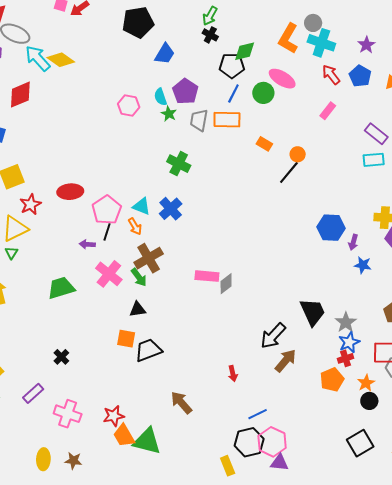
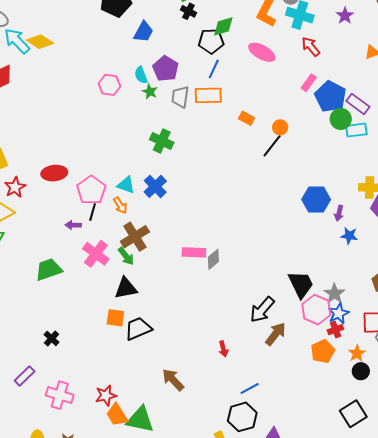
blue pentagon: (360, 76) -> (330, 97), moved, size x1.4
green circle: (263, 93) -> (341, 119), moved
black triangle: (138, 309) -> (126, 288), size x1.4
pink hexagon: (272, 442) -> (316, 310), moved

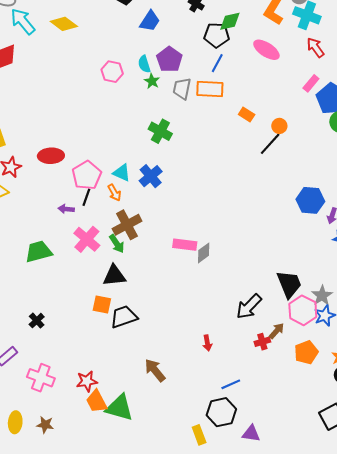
yellow diamond: (40, 42) -> (64, 24), moved
red cross: (335, 330) -> (262, 342), moved
brown arrow: (276, 334) -> (277, 331), moved, size x0.7

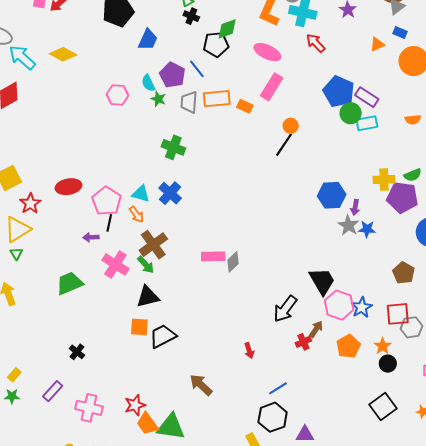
blue line: (217, 63) -> (197, 69), moved, turned -60
pink rectangle: (311, 83) -> (272, 87), moved, size x1.5
orange rectangle: (247, 114) -> (245, 106), moved
gray star: (322, 296) -> (348, 225), moved

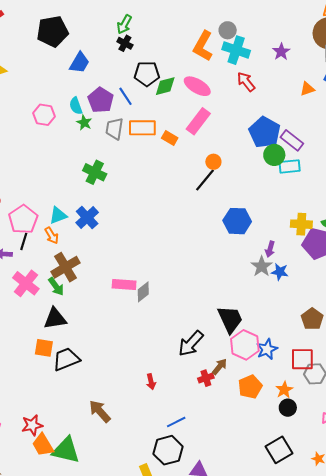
green diamond: (227, 29) -> (165, 86), moved
cyan triangle: (141, 194) -> (58, 215), turned -42
blue hexagon: (332, 195) -> (237, 221), moved

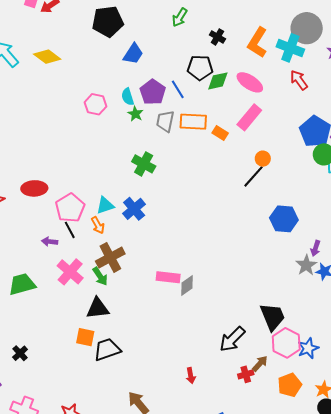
gray circle: (228, 30) -> (307, 28), moved, size x1.8
black cross: (125, 43) -> (217, 37), moved
black line: (24, 241) -> (70, 230), turned -48

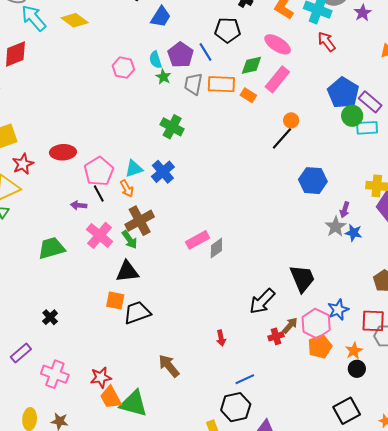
green diamond: (218, 81) -> (251, 65), moved
pink rectangle: (168, 277) -> (198, 240), turned -35
pink hexagon: (286, 343) -> (316, 324), moved

